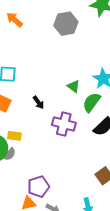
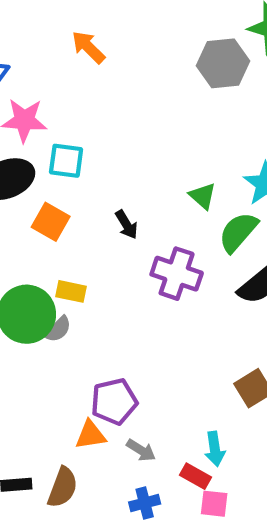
gray hexagon: (66, 24) -> (223, 63), moved

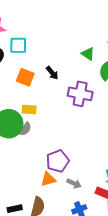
orange square: (51, 222) -> (25, 77), moved

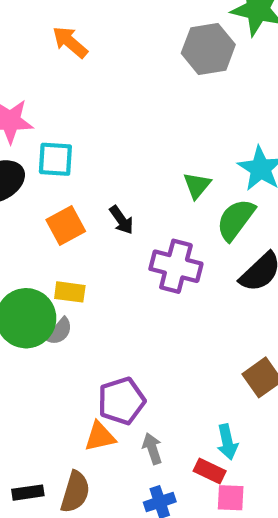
green triangle: (88, 54) -> (197, 185), turned 32
orange square: (25, 77) -> (66, 225), turned 36
gray arrow: (74, 183) -> (152, 449), turned -136

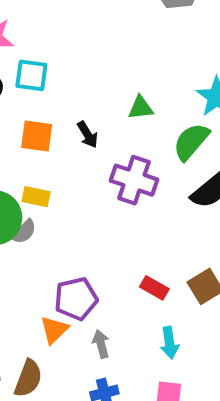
green triangle: (197, 185) -> (141, 108), moved, turned 40
orange square: (66, 225) -> (37, 136), turned 32
orange triangle: (100, 437) -> (54, 330), turned -36
red rectangle: (210, 471) -> (154, 288), moved

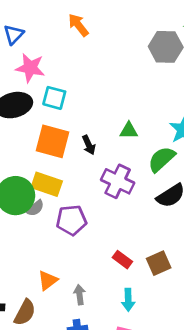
orange square: (37, 136) -> (53, 141), size x1.4
yellow rectangle: (36, 197) -> (47, 184), size x1.5
purple pentagon: (76, 299) -> (71, 220), moved

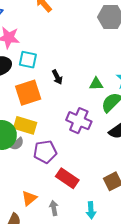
green triangle: (129, 131) -> (96, 84), moved
orange square: (53, 141) -> (28, 93), turned -30
black arrow: (89, 145) -> (57, 77), moved
red rectangle: (122, 260) -> (67, 178), moved, size x1.5

